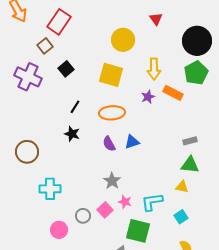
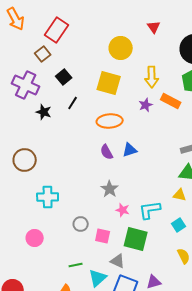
black line: (75, 107) -> (73, 103), moved
black star: (72, 134) -> (44, 112), moved
pink square: (105, 210) -> (103, 236), moved, turned -35
pink circle: (59, 230) -> (35, 238), moved

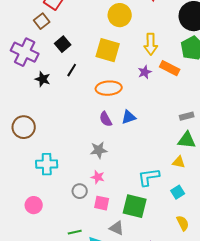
gray star: (110, 189) -> (99, 150), moved, turned 30
pink star: (123, 210) -> (98, 177), moved

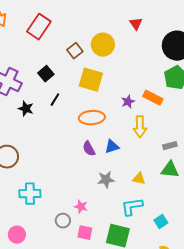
brown square: (42, 21) -> (75, 51), moved
yellow arrow: (151, 44) -> (140, 127), moved
gray star: (99, 150) -> (106, 180), moved
yellow triangle: (179, 162) -> (139, 179), moved

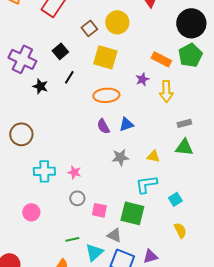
orange rectangle: (153, 98) -> (161, 59), moved
yellow arrow: (140, 127) -> (166, 91), moved
pink star: (81, 207) -> (74, 172), moved

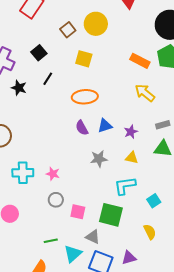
yellow square: (105, 57) -> (84, 59), size x0.7
purple star: (142, 79) -> (131, 132), moved
yellow arrow: (166, 91) -> (145, 93), turned 130
yellow semicircle: (180, 230) -> (150, 232), moved

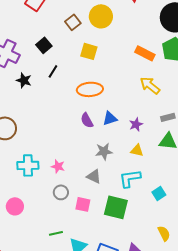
yellow semicircle: (150, 232) -> (164, 233), moved
gray triangle: (93, 237) -> (94, 176), moved

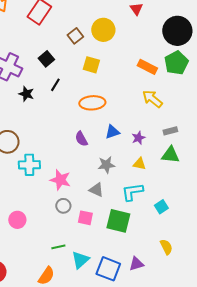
purple semicircle: (87, 120) -> (81, 139), moved
cyan cross: (28, 165) -> (29, 165), moved
pink star: (58, 166) -> (60, 180), size x1.5

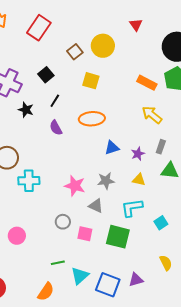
gray rectangle: (170, 131) -> (161, 147), moved, turned -56
purple semicircle: (81, 139) -> (56, 128), moved
pink star: (60, 180) -> (75, 186), moved

